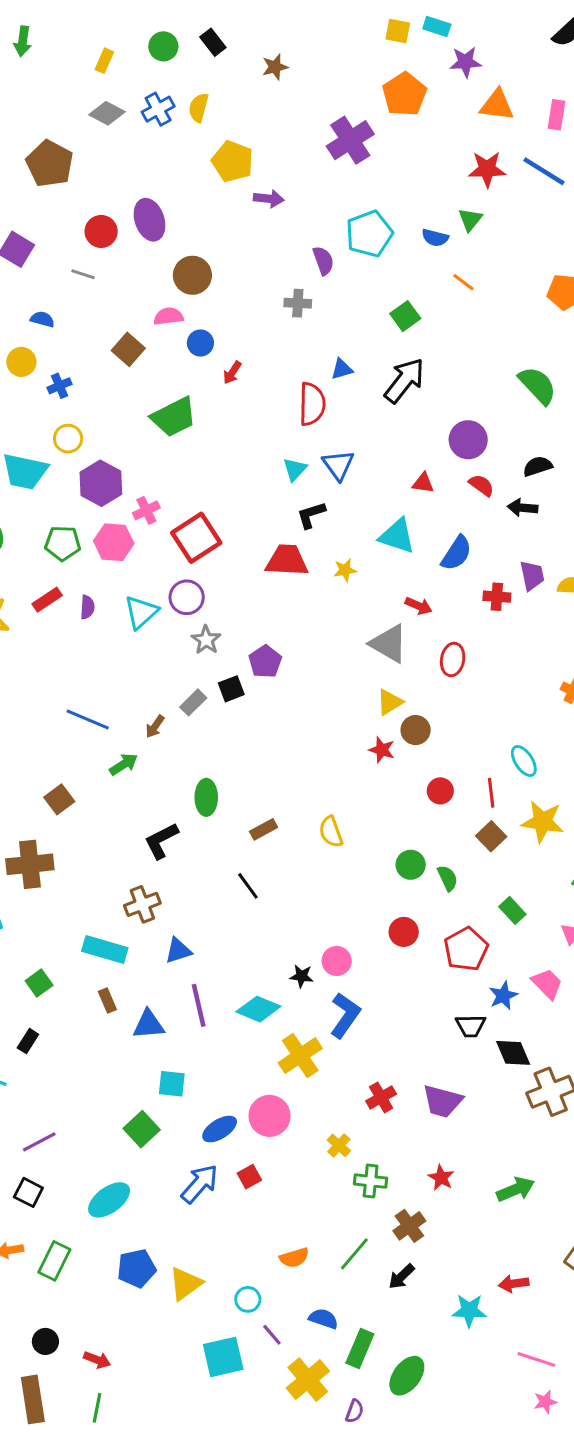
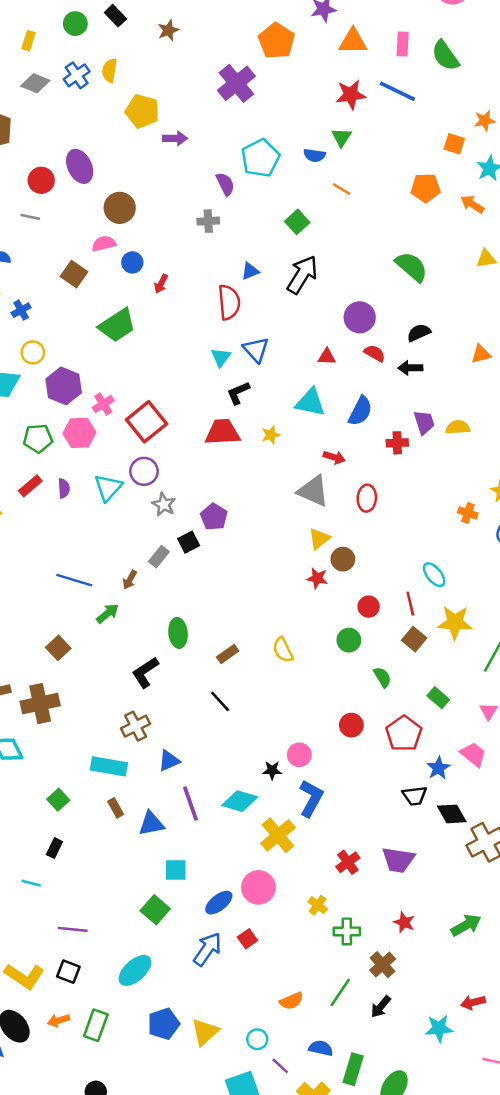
green circle: (411, 865) -> (349, 640), moved
purple line: (39, 1142) -> (73, 929), turned 40

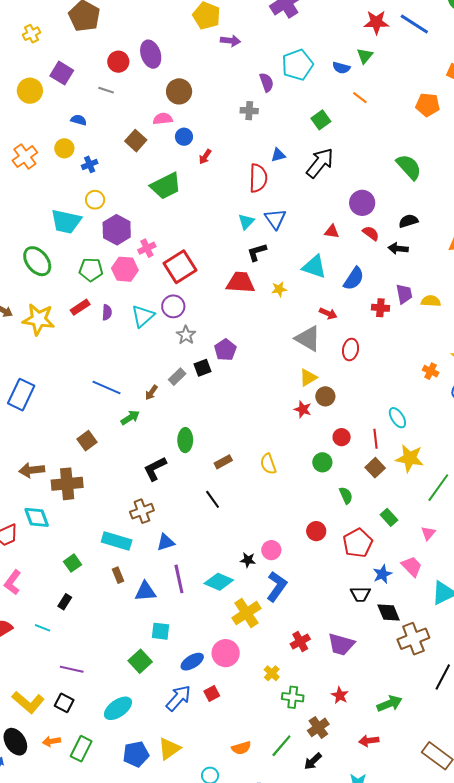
red arrow: (473, 1002) -> (369, 741), moved
yellow triangle: (205, 1032) -> (169, 749), moved

